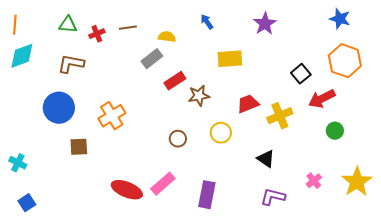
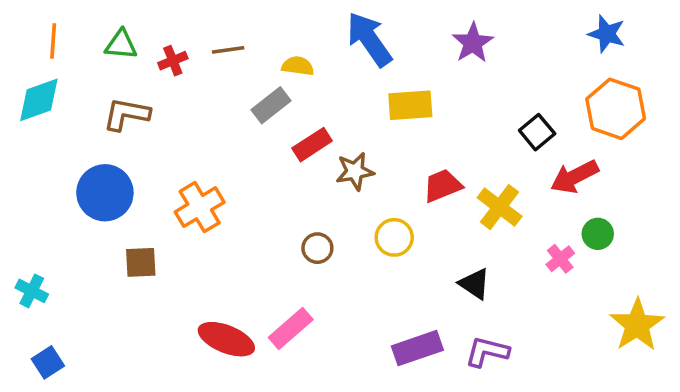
blue arrow: (207, 22) -> (369, 39), size x2.0
orange line: (15, 25) -> (53, 41), moved
yellow cross: (280, 116) -> (500, 207), turned -30
pink cross: (314, 181) -> (560, 259), moved
purple rectangle: (207, 195) -> (417, 348), moved, turned 60

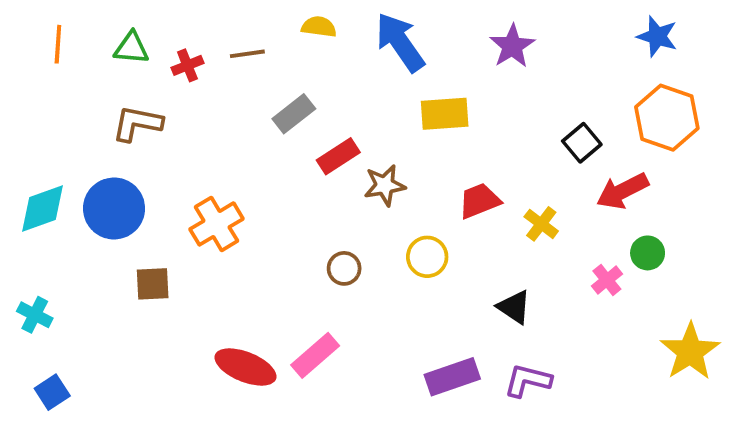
yellow semicircle: (298, 66) -> (319, 27), moved
cyan diamond: (39, 100) -> (43, 208), moved
yellow cross: (500, 207) -> (541, 224), size x0.7

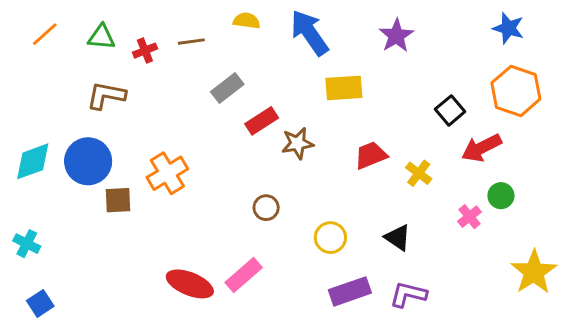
orange line: (58, 44) -> (45, 34), turned 44
yellow circle: (427, 257) -> (330, 238), moved
brown square: (153, 284) -> (118, 200), moved

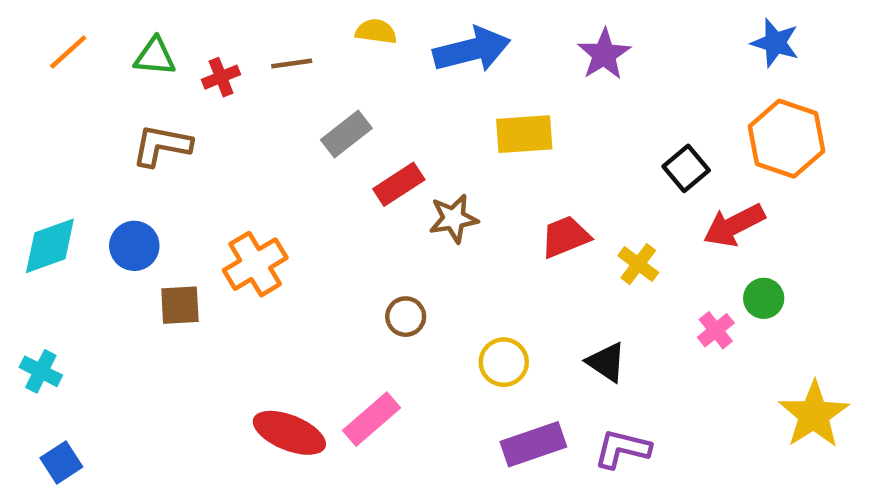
blue arrow: (309, 33) -> (472, 50), turned 111
blue circle: (88, 161) -> (134, 246), size x0.7

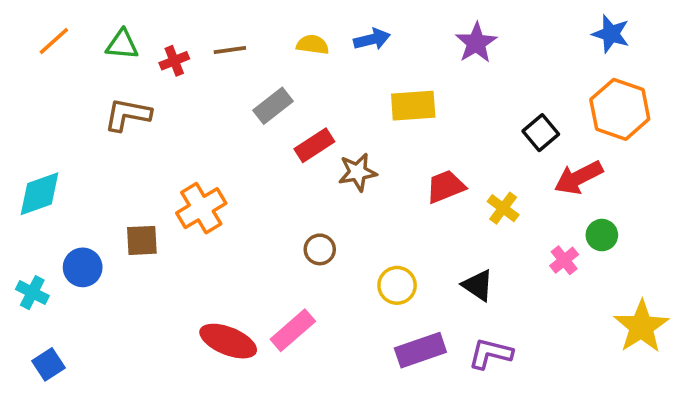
yellow semicircle: (376, 31) -> (313, 45), moved
blue arrow: (472, 50) -> (372, 39), size x0.6
blue circle: (134, 246) -> (83, 267), moved

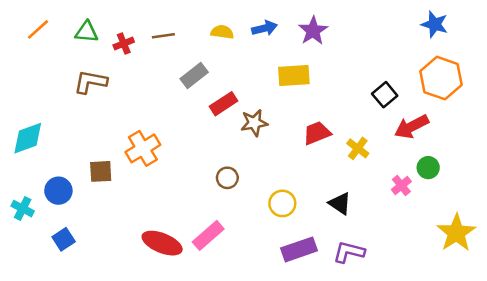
purple star: (476, 43) -> (313, 31), moved
blue square: (49, 364) -> (64, 239), moved

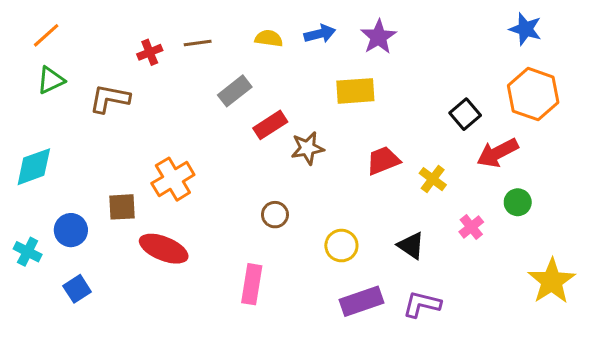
green triangle: (87, 32) -> (51, 80), moved, turned -30
pink cross: (401, 186) -> (471, 227), moved
pink rectangle: (208, 235) -> (252, 284), turned -40
red ellipse: (162, 243) -> (164, 249), moved

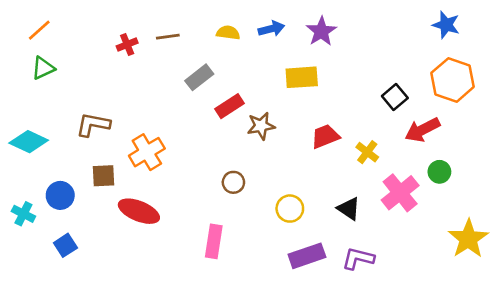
brown L-shape: (110, 99) -> (93, 125), moved
cyan diamond: (34, 167) -> (29, 142), turned 45
pink cross: (471, 227) -> (400, 193), size x1.8

